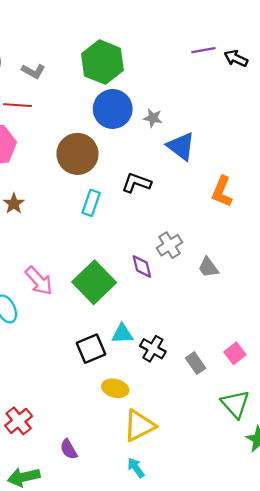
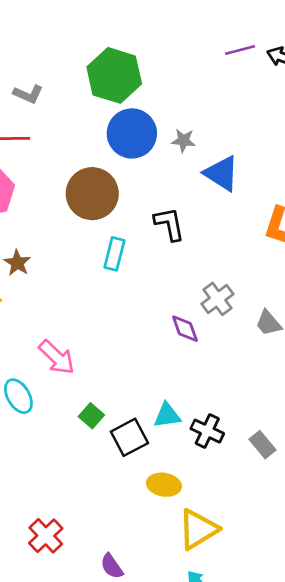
black L-shape: (136, 183) -> (169, 224), turned 64
green square: (94, 282) -> (91, 416), moved, size x0.5

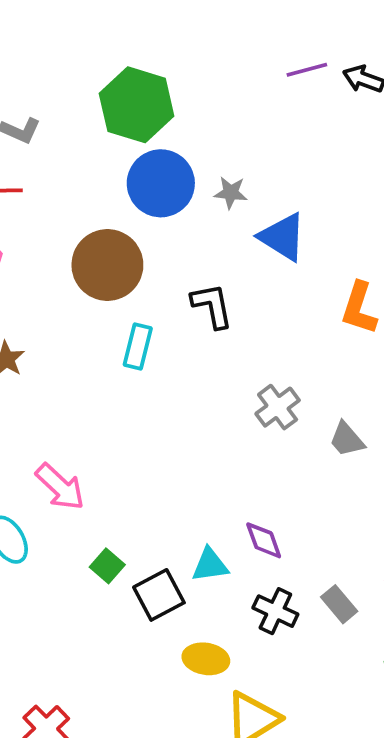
purple diamond: (185, 329) -> (264, 540), moved
black cross: (207, 431) -> (275, 611), moved

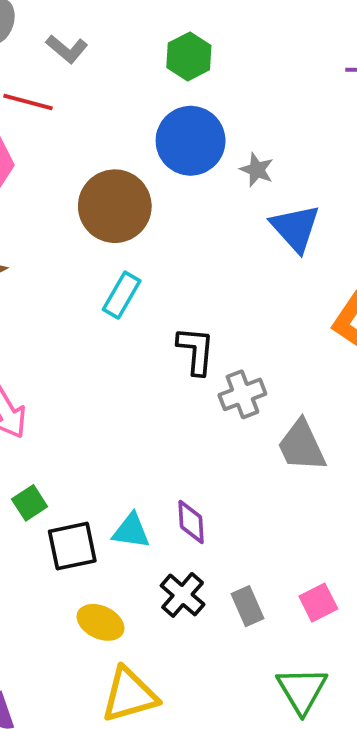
green hexagon: (137, 105) -> (189, 56), size x0.6
black L-shape: (212, 306) -> (196, 351), moved
gray trapezoid: (347, 439) -> (302, 446), size x1.4

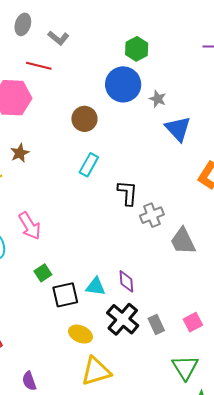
green hexagon: (189, 56) -> (137, 49), moved
brown circle: (115, 206) -> (84, 119), size x0.7
black cross: (183, 595) -> (123, 319), size x1.4

